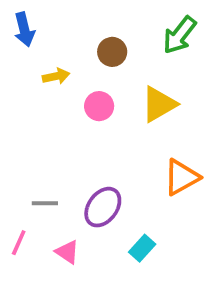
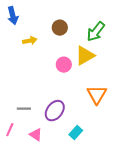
green arrow: (179, 35) -> (96, 32), moved
pink circle: (99, 106) -> (64, 65), moved
orange triangle: (181, 177) -> (97, 95), turned -30

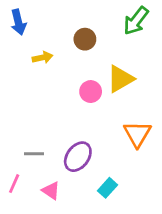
green arrow: (96, 32) -> (136, 21), moved

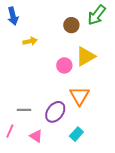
brown circle: (85, 39) -> (71, 25), moved
orange triangle: (137, 134) -> (79, 96), moved

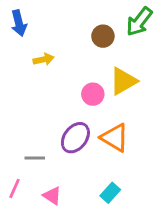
orange triangle: (79, 96) -> (115, 138), turned -30
purple ellipse: (55, 112) -> (75, 138), moved

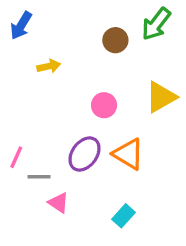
blue arrow: (19, 23) -> (21, 26), turned 45
yellow triangle: (123, 81) -> (161, 97), moved
pink line: (15, 188) -> (16, 157), moved
pink triangle: (52, 196) -> (58, 203), moved

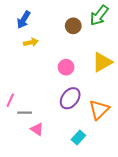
blue arrow: (21, 26) -> (24, 20), moved
purple ellipse: (84, 154) -> (70, 98), moved
orange triangle: (128, 154) -> (99, 110), moved, turned 45

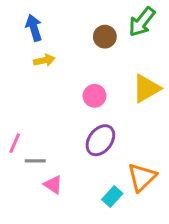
blue arrow: (24, 20) -> (34, 28), turned 132
orange triangle: (99, 110) -> (142, 177), moved

